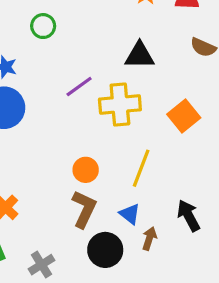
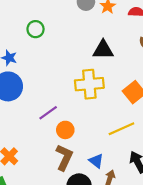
purple line: (79, 86) -> (48, 113), moved
yellow line: (141, 168) -> (121, 129), moved, turned 45

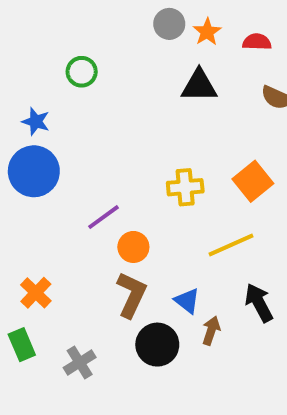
black triangle: (103, 50) -> (199, 86), moved
yellow cross: (89, 84) -> (185, 187), moved, size x0.7

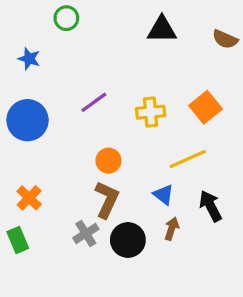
blue circle: (34, 171) -> (28, 120), moved
purple line: (104, 217) -> (94, 102), moved
blue triangle: (187, 301) -> (164, 195), moved
gray cross: (80, 363) -> (86, 233), moved

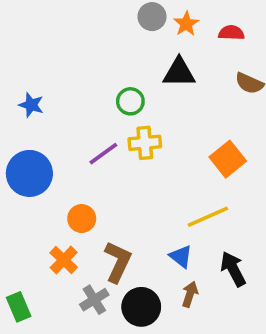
green circle: (66, 18) -> (130, 101), moved
yellow cross: (151, 112) -> (145, 143), moved
orange circle: (108, 161) -> (82, 219), moved
orange cross: (29, 198) -> (64, 260), moved

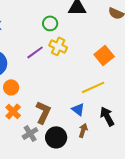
yellow cross: (145, 143) -> (58, 46), turned 30
orange circle: (82, 219) -> (11, 87), moved

